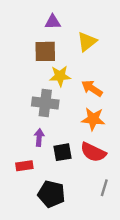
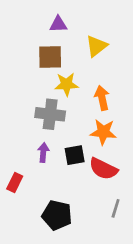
orange arrow: (92, 88) -> (102, 98), turned 45
black square: (62, 152) -> (75, 155), moved
red rectangle: (24, 166) -> (15, 182), moved, turned -56

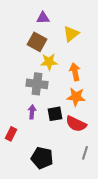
brown square: (50, 57) -> (37, 42), turned 30

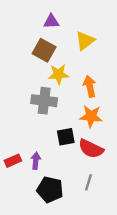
purple arrow: (32, 112) -> (36, 161), moved
red rectangle: (11, 134) -> (13, 161), turned 40
gray line: (85, 153) -> (89, 182), moved

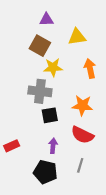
yellow triangle: (85, 41) -> (77, 37), turned 30
orange arrow: (90, 86) -> (90, 68), moved
black square: (66, 137) -> (50, 115), moved
purple arrow: (36, 161) -> (53, 146), moved

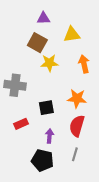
gray cross: (40, 91) -> (15, 85), moved
red semicircle: (82, 135) -> (77, 126), turned 80
red rectangle: (12, 146) -> (21, 124), moved

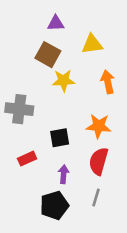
black pentagon: (42, 160) -> (54, 205), turned -30

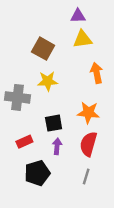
purple triangle: (56, 23) -> (78, 16), moved
yellow star: (64, 81) -> (48, 81), moved
purple arrow: (64, 174) -> (57, 146), moved
black pentagon: (54, 205) -> (37, 173), moved

